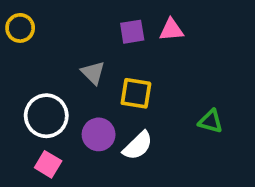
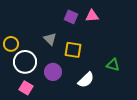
yellow circle: (20, 28) -> (11, 44), moved
purple square: (132, 32) -> (71, 17), turned 32
white semicircle: (138, 146) -> (86, 80), moved

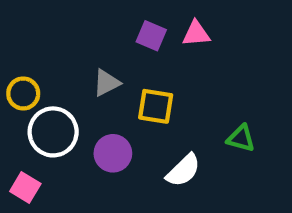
gray triangle: (50, 39) -> (106, 83), turned 48
pink square: (26, 88) -> (25, 187), moved

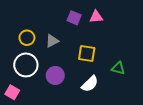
yellow circle: (23, 93) -> (27, 38), moved
yellow square: (156, 106) -> (87, 53), moved

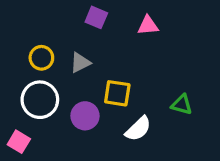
purple square: (74, 18) -> (96, 17), moved
yellow square: (87, 53) -> (117, 93), moved

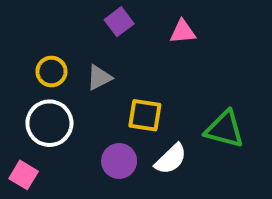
purple square: (96, 17) -> (119, 22), turned 30
green triangle: (182, 105) -> (225, 129), size x1.5
purple circle: (85, 116) -> (119, 161), moved

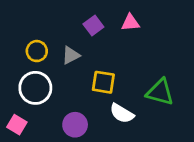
purple square: (119, 22) -> (93, 26), moved
white semicircle: (171, 159) -> (122, 113), turned 75
purple circle: (119, 161) -> (75, 125), moved

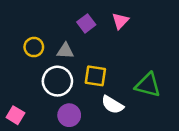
pink triangle: (130, 23) -> (120, 21), turned -42
gray triangle: (71, 55) -> (65, 51), turned 30
white circle: (35, 88) -> (57, 81), moved

